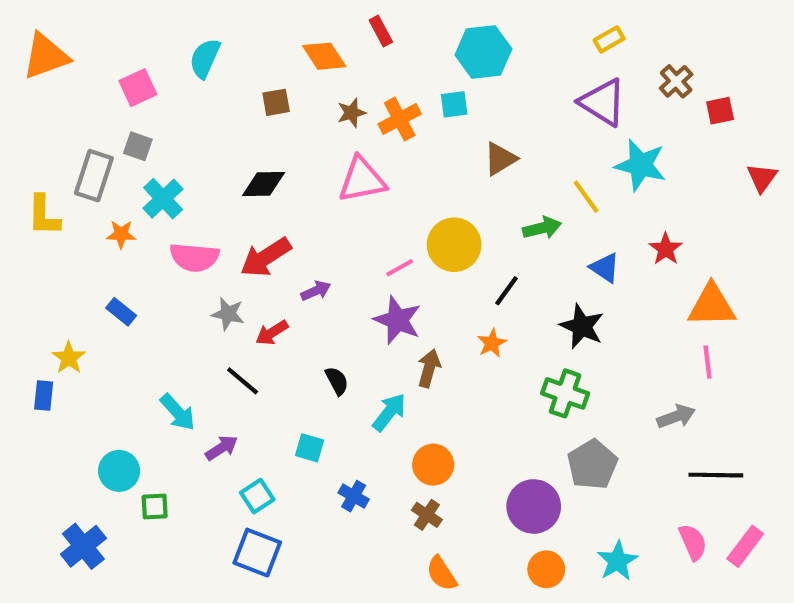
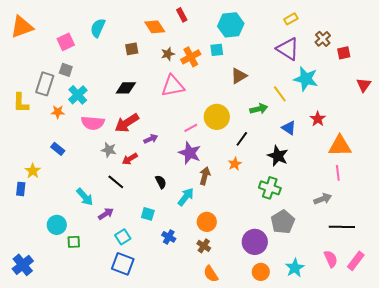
blue cross: (83, 546) -> (23, 265), moved

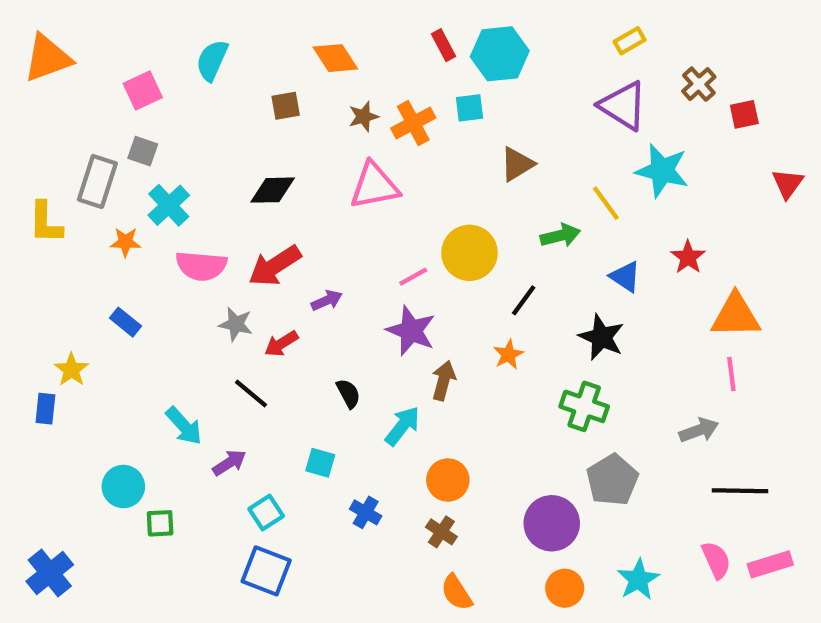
red rectangle: (182, 15) -> (444, 45), moved
pink rectangle: (356, 261) -> (770, 564), turned 36

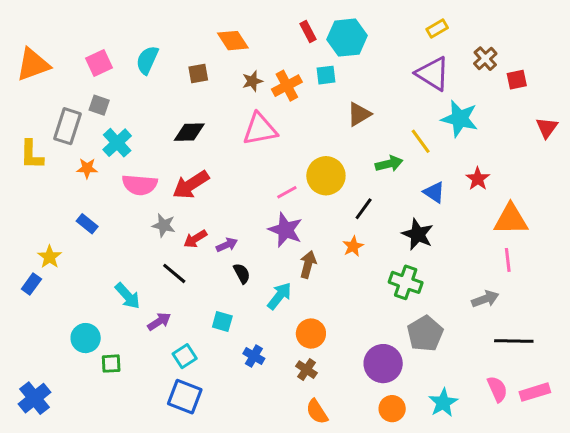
orange triangle: (48, 58) -> (33, 65), moved
cyan semicircle: (212, 60) -> (147, 60), moved
purple arrow: (327, 300) -> (227, 245), moved
blue rectangle: (45, 409) -> (31, 284), turned 30

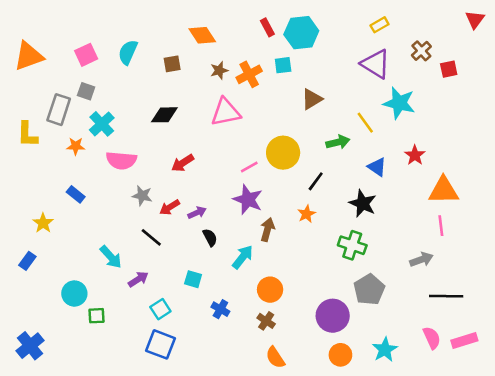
red triangle: (547, 128) -> (475, 20), moved
red arrow: (191, 185) -> (183, 163), moved, size x0.7
blue rectangle: (31, 284) -> (27, 261), moved

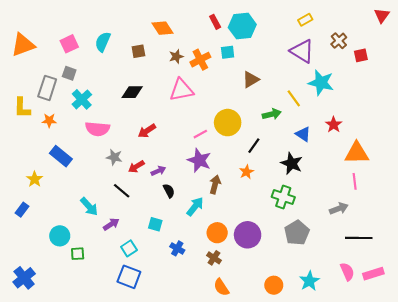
orange star: (76, 146) -> (49, 120), moved
blue rectangle: (76, 194) -> (61, 156), size x1.5
purple circle: (333, 316) -> (248, 235), moved

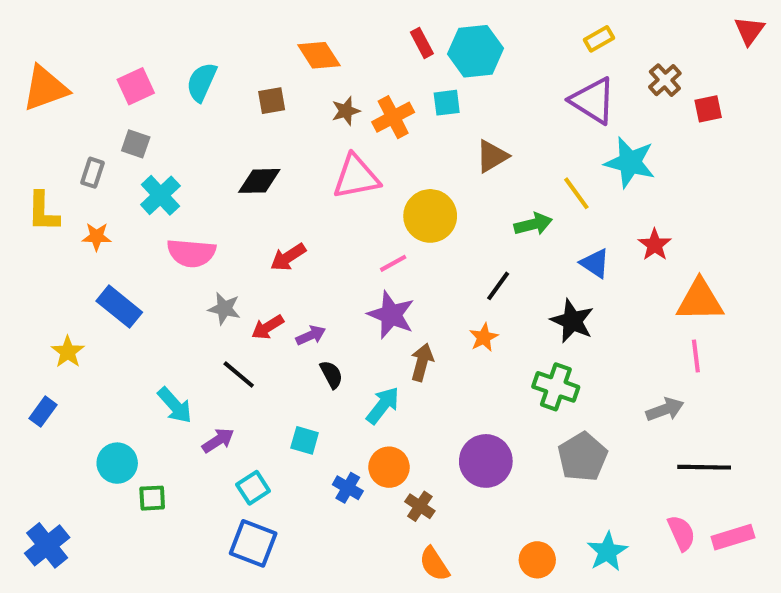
gray rectangle: (47, 88) -> (92, 173), size x0.6
yellow circle: (228, 123) -> (430, 216), moved
orange circle: (217, 233) -> (389, 467), moved

